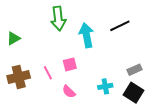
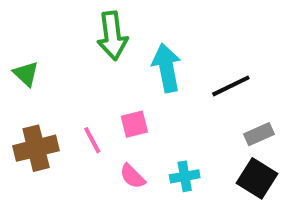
black line: (120, 26) -> (231, 86), moved
green triangle: (13, 38) -> (26, 74), turned -48
cyan cross: (105, 86) -> (185, 176), moved

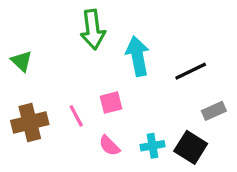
black square: (257, 178) -> (191, 147), moved

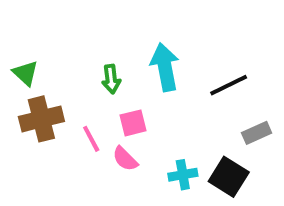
green arrow: (93, 30) -> (111, 79), moved, size x0.6
brown cross: (30, 122) -> (41, 119), moved
pink semicircle: (109, 146) -> (125, 159), moved

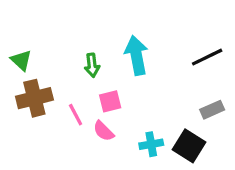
black line: (229, 85) -> (207, 57), moved

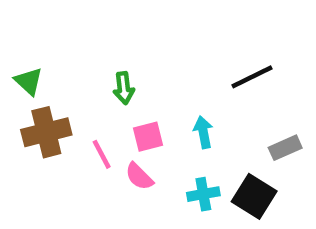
cyan arrow: (136, 55) -> (203, 132), moved, size x0.6
black line: (207, 57) -> (252, 77), moved

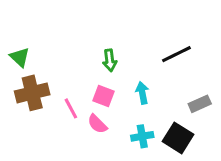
green arrow: (124, 88) -> (110, 60), moved
pink square: (148, 137) -> (104, 96), turned 35

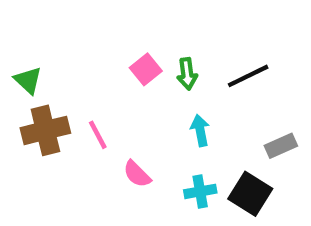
green arrow: (110, 60) -> (187, 74), moved
pink square: (104, 96) -> (146, 69), moved, turned 30
pink line: (71, 108) -> (98, 135), moved

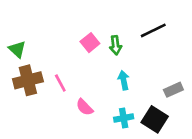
black line: (248, 76) -> (153, 30), moved

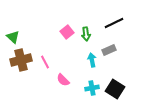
gray rectangle: (173, 90) -> (109, 50), moved

